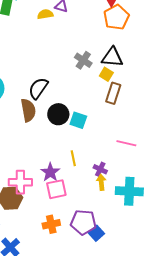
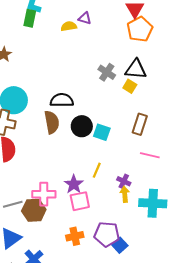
black semicircle: (38, 88) -> (62, 100), turned 55
brown rectangle: (113, 93) -> (140, 124), moved
yellow line: (73, 158) -> (97, 170), turned 35

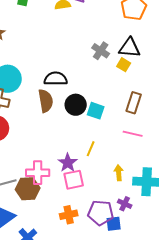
pink line: (150, 155) -> (133, 134), moved
purple cross: (124, 181) -> (125, 204), moved
blue square: (120, 245) -> (114, 224), turned 35

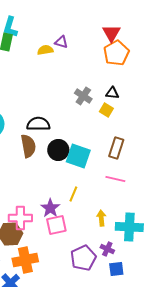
black triangle: (130, 48) -> (112, 93), size x0.6
cyan square: (96, 111) -> (78, 156), size x1.4
purple pentagon: (101, 213) -> (83, 258), turned -30
orange cross: (69, 215) -> (25, 260), moved, size x1.4
blue square: (114, 224) -> (116, 269), moved

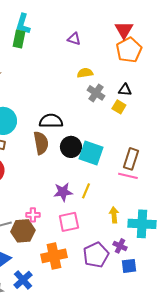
yellow semicircle: (45, 50) -> (85, 73), moved
brown rectangle: (116, 148) -> (131, 159), moved
purple star: (50, 208) -> (63, 192), moved, turned 30
pink cross: (20, 218) -> (33, 215), size x0.6
orange cross: (25, 260) -> (54, 256), moved

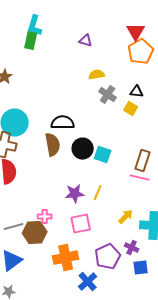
cyan square: (91, 153) -> (103, 155), size x0.7
yellow arrow: (114, 215) -> (126, 217), turned 49
blue cross: (23, 280) -> (88, 282), moved

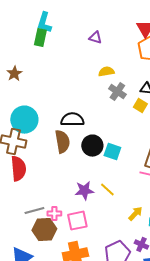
yellow line: (98, 193) -> (107, 190), turned -70
pink square: (81, 224) -> (77, 221), moved
gray line: (14, 227) -> (34, 211), moved

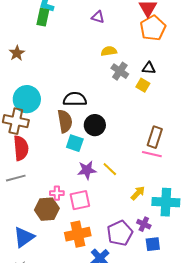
cyan square: (112, 152) -> (75, 143), moved
gray line: (34, 211) -> (16, 178), moved

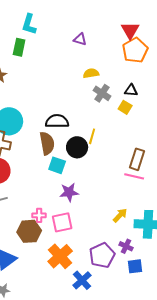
green rectangle: (43, 17) -> (19, 47), moved
yellow line: (110, 169) -> (92, 136), moved, turned 63
orange cross: (78, 234) -> (60, 256), turned -30

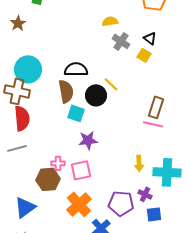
black triangle: (131, 90) -> (150, 38), turned 32
yellow line: (92, 136) -> (111, 84), turned -63
yellow arrow: (120, 215) -> (139, 163), turned 133
purple pentagon: (102, 255) -> (121, 203), turned 30

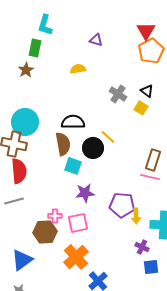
yellow semicircle: (110, 21) -> (78, 69), moved
brown star: (18, 23) -> (26, 70), moved
purple pentagon: (121, 203) -> (122, 205), moved

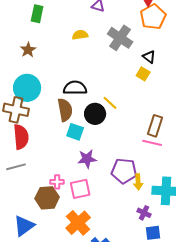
brown star: (26, 70) -> (28, 50), moved
gray cross: (118, 94) -> (120, 38), moved, size x1.4

